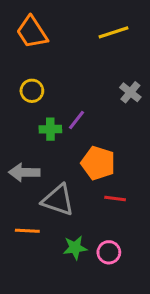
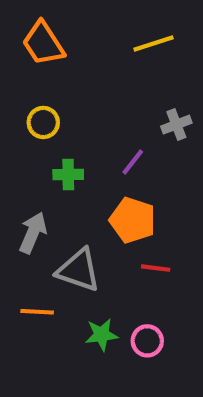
gray cross: (130, 92) -> (176, 125), turned 30
purple line: (77, 120) -> (133, 162), moved
gray arrow: (24, 172) -> (33, 233), turned 112

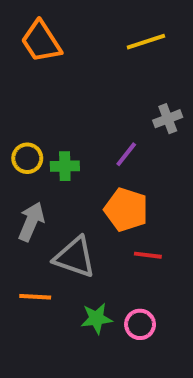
yellow circle: (43, 122) -> (27, 158), moved

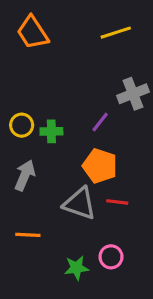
gray cross: (168, 119) -> (133, 94), size x1.4
gray triangle: (75, 257) -> (80, 204), moved
green star: (96, 318) -> (76, 268), moved

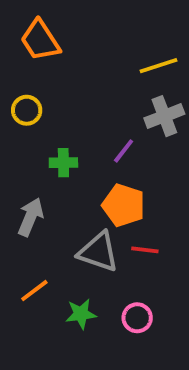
yellow line: (116, 33) -> (159, 66), moved
yellow circle: (22, 125) -> (27, 110), moved
orange line: (28, 235) -> (34, 291), turned -40
green star: (76, 268) -> (81, 314), moved

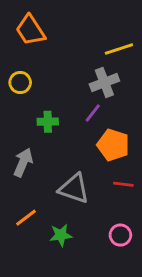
gray cross: (164, 116) -> (104, 82), moved
orange pentagon: (124, 205) -> (113, 145), moved
red line: (145, 250) -> (123, 184), moved
pink circle: (137, 318) -> (120, 235), moved

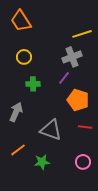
yellow circle: (20, 82) -> (24, 57), moved

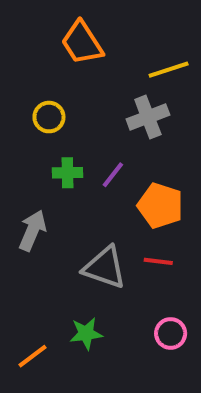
orange trapezoid: (21, 21) -> (82, 43), moved
purple line: (64, 78) -> (113, 175), moved
red line: (85, 127) -> (158, 261), moved
orange line: (18, 150) -> (32, 356), moved

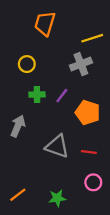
orange trapezoid: (82, 43) -> (45, 24), turned 50
red line: (158, 261) -> (89, 152), moved
green star: (86, 333) -> (57, 198), moved

